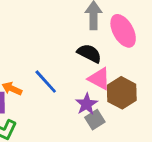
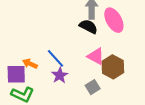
black semicircle: (89, 53) -> (88, 26), moved
purple star: (86, 104) -> (60, 75), moved

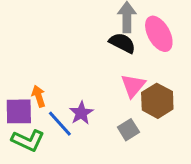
pink triangle: (96, 56) -> (133, 86), turned 42
blue line: (55, 58) -> (60, 124), moved
orange arrow: (30, 64) -> (39, 96), turned 48

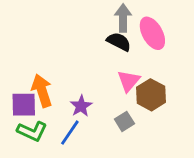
orange arrow: (39, 96) -> (42, 91), size x1.6
blue line: (60, 124) -> (70, 133), moved, turned 76

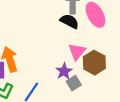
purple star: (81, 106) -> (64, 71), moved

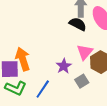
purple star: (64, 71) -> (64, 66), moved

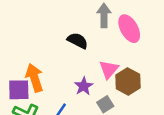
black semicircle: (78, 24) -> (78, 41), moved

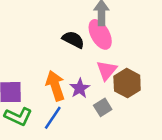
pink ellipse: (129, 29) -> (100, 34), moved
orange arrow: (34, 78) -> (55, 86), moved

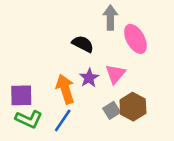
pink ellipse: (100, 34) -> (135, 39), moved
brown hexagon: (127, 83) -> (133, 107), moved
purple star: (80, 88) -> (89, 78), moved

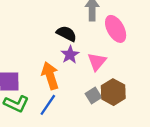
purple star: (89, 78) -> (70, 55), moved

